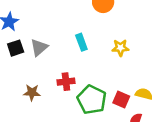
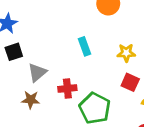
gray triangle: (39, 47) -> (37, 73), moved
red square: (121, 100) -> (130, 82), moved

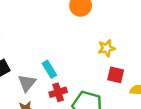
cyan rectangle: (84, 46) -> (49, 69), moved

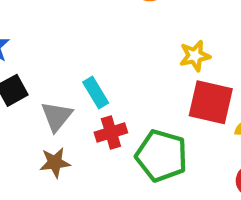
red square: (116, 75) -> (211, 102), size x1.5

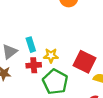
yellow star: (195, 56) -> (51, 56), moved

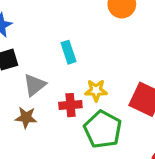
cyan rectangle: (31, 45) -> (69, 52), moved

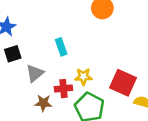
brown star: (26, 117) -> (43, 103), moved

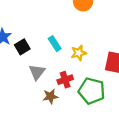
black square: (13, 54) -> (22, 47), moved
yellow star: (83, 77) -> (79, 53), moved

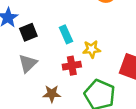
gray triangle: (37, 72) -> (28, 63), moved
red cross: (65, 80) -> (72, 66), moved

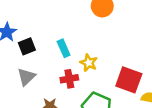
yellow star: (92, 49) -> (89, 63), turned 30

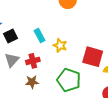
red cross: (69, 79) -> (33, 61), moved

